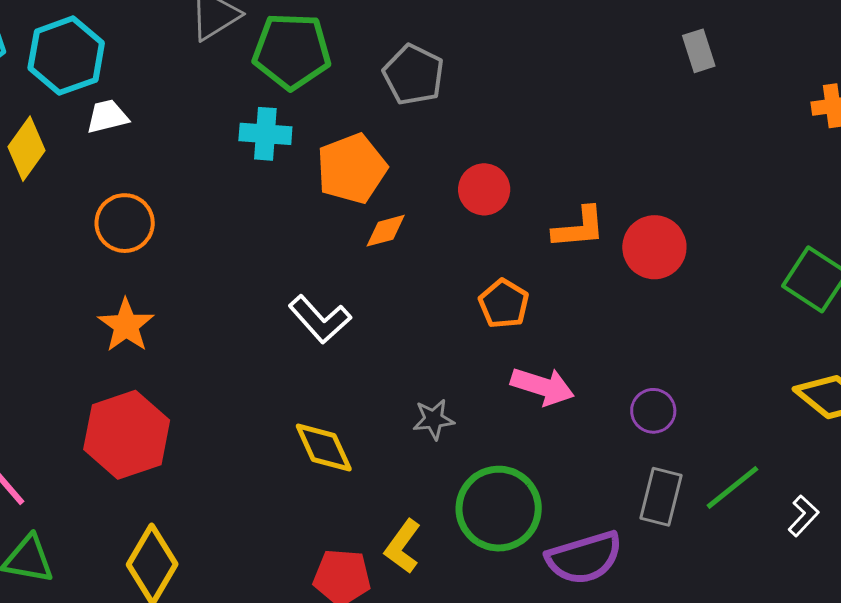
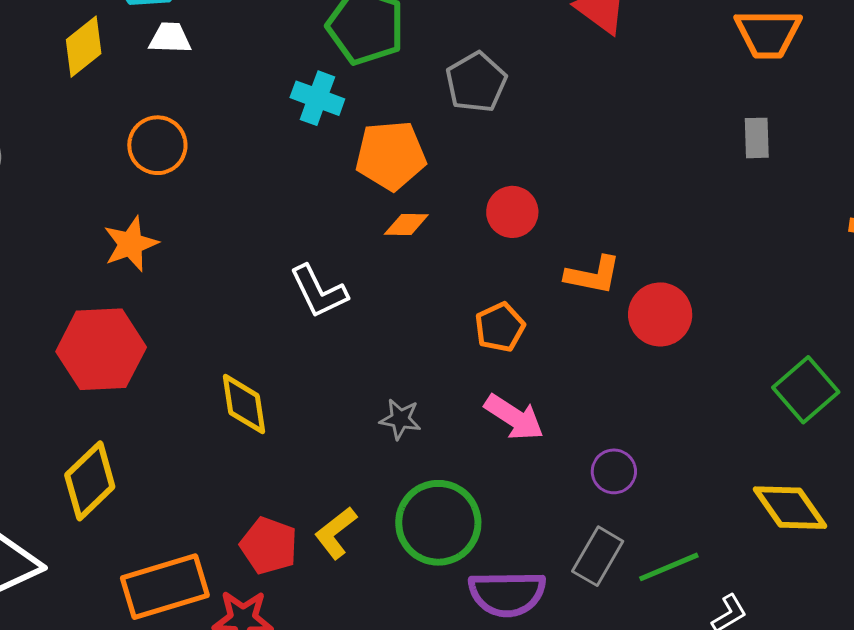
yellow diamond: (324, 447) -> (244, 404), moved

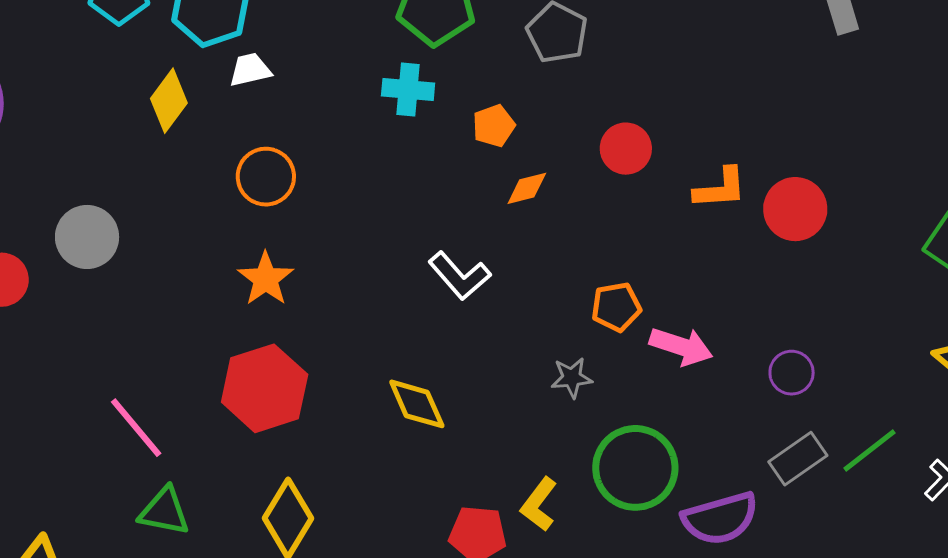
orange pentagon: (391, 155) -> (494, 126), size x0.6
orange pentagon: (500, 327) -> (616, 307), moved, turned 30
gray rectangle: (598, 556) -> (798, 459), turned 40

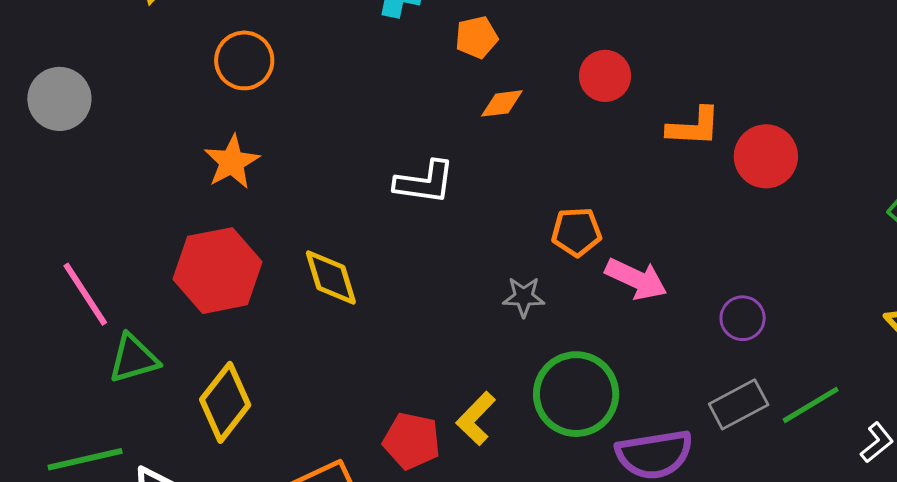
white L-shape: (460, 276) -> (425, 182), turned -48
yellow diamond: (417, 404) -> (331, 278), moved
green triangle: (164, 511) -> (134, 359), moved, turned -34

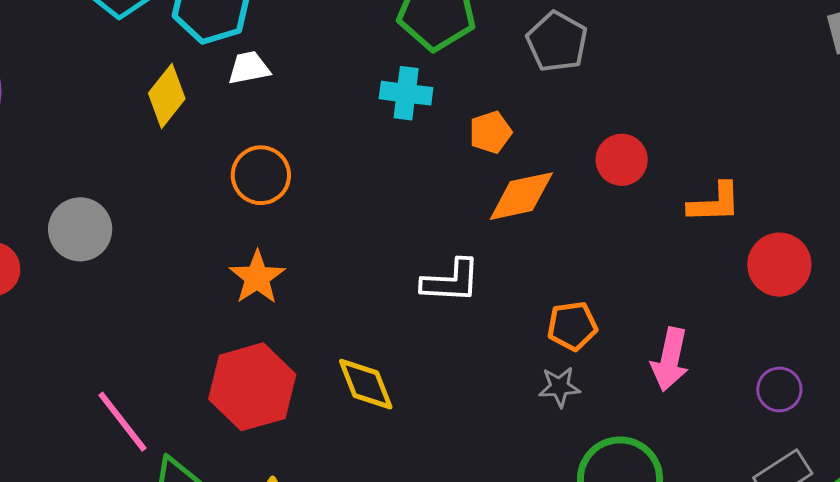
orange diamond: (502, 103) -> (521, 196), size x1.6
red circle: (766, 156) -> (779, 265), moved
orange pentagon: (576, 232) -> (572, 326), moved
pink arrow: (636, 279) -> (670, 359), turned 82

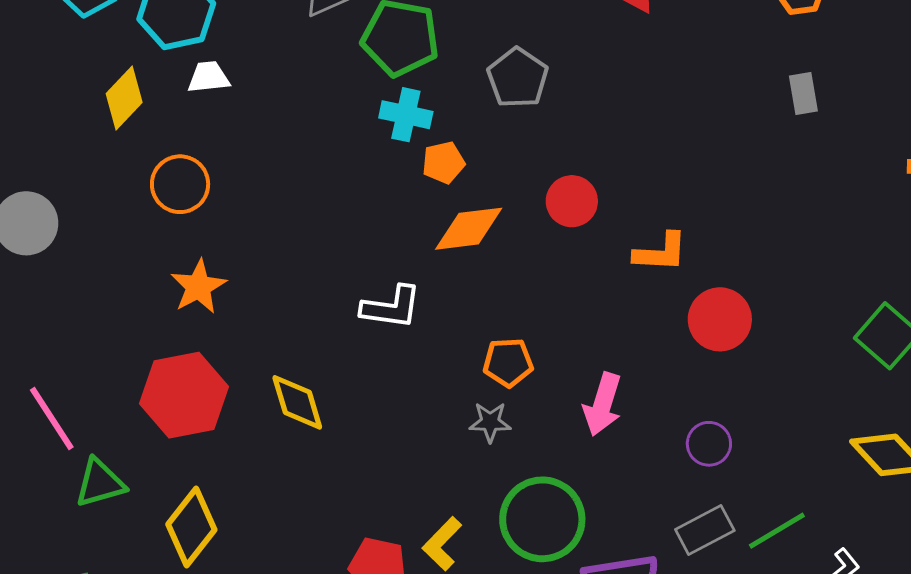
cyan cross: (406, 93) -> (406, 115), moved
orange circle: (261, 175) -> (180, 184), moved

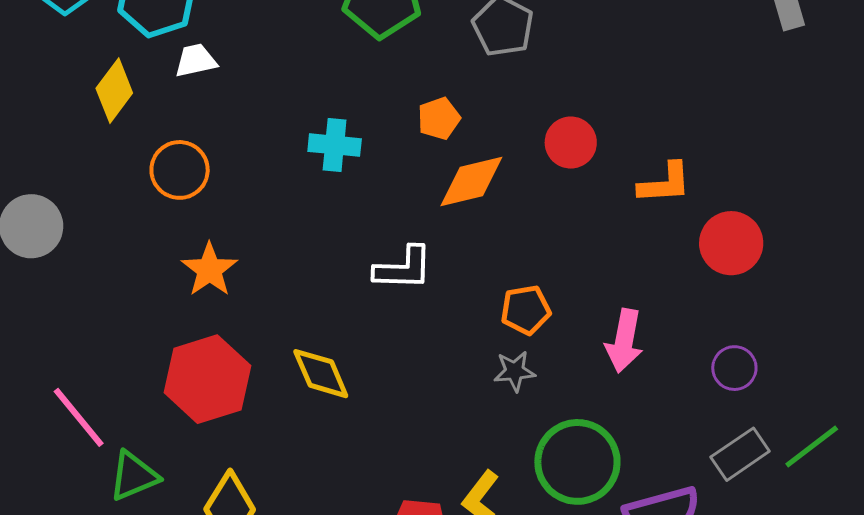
cyan cross: (406, 115) -> (335, 145), moved

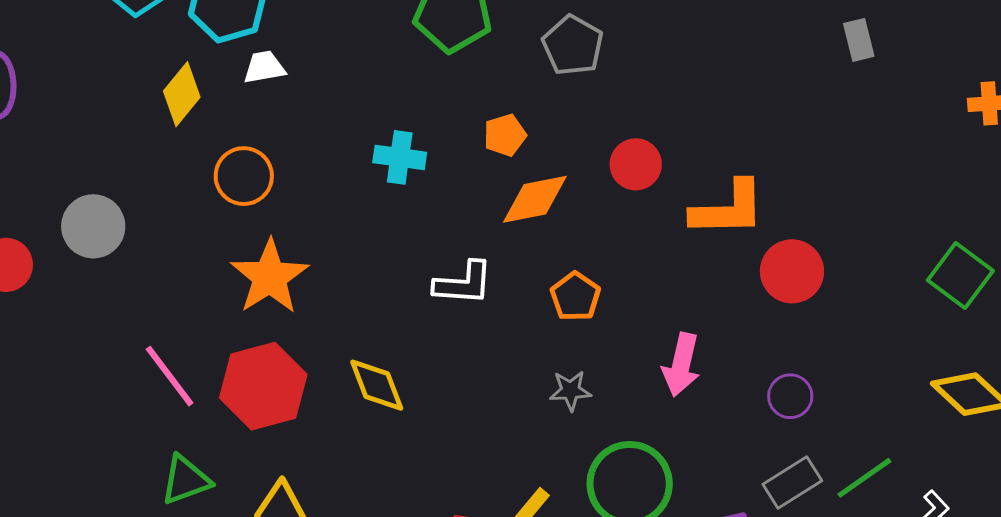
orange L-shape: (665, 183) -> (728, 209), size x1.4
orange star: (209, 270) -> (270, 277), size x1.4
orange pentagon: (526, 310) -> (575, 297), moved, turned -30
pink line: (79, 417) -> (170, 376), moved

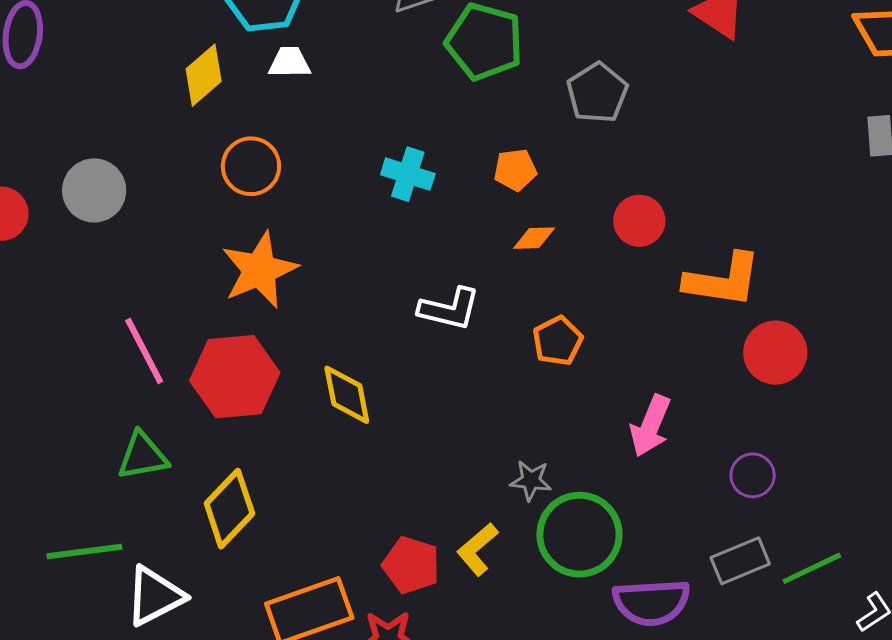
orange diamond: (535, 199) -> (534, 238), size x0.6
gray star: (570, 391) -> (531, 480), moved

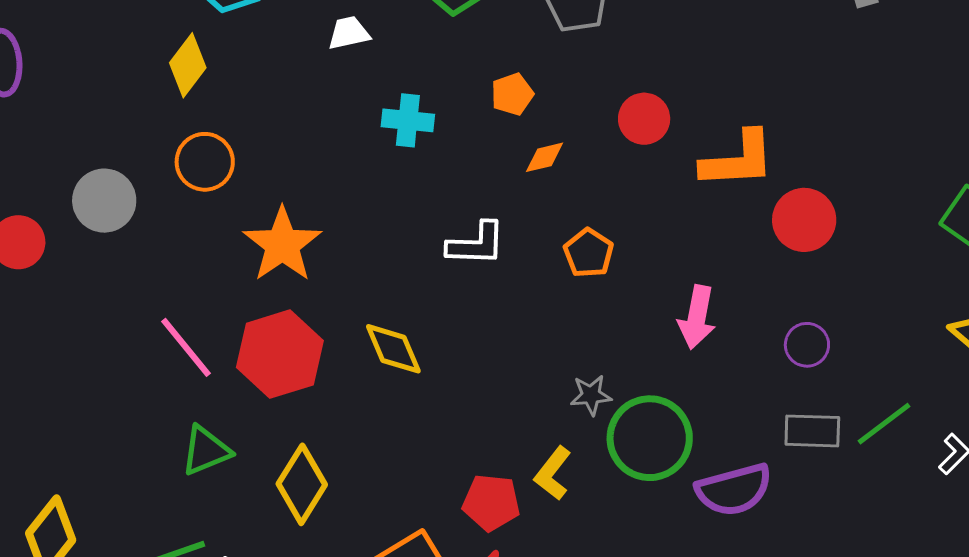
white trapezoid: (290, 62) -> (349, 33), moved
orange circle: (251, 166) -> (205, 162), moved
gray rectangle: (740, 561) -> (812, 431), turned 36

